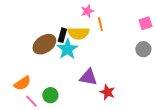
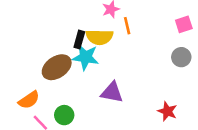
brown ellipse: (44, 44) -> (57, 67), moved
cyan star: (67, 49) -> (86, 57), turned -30
red star: (107, 92) -> (167, 111), moved

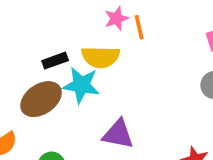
orange line: (127, 26) -> (139, 27), moved
black rectangle: (79, 40) -> (55, 61), moved, turned 54

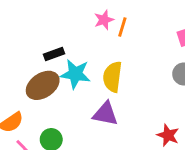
orange line: (139, 27) -> (122, 27), turned 30
yellow semicircle: (101, 57) -> (112, 77), moved, turned 96

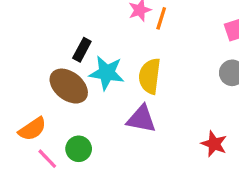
black rectangle: (54, 54) -> (82, 50), turned -42
brown ellipse: (43, 85) -> (69, 86), turned 72

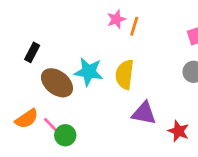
black rectangle: (82, 50) -> (32, 52), moved
purple triangle: (141, 119) -> (144, 113), moved
pink line: (47, 159) -> (51, 126), moved

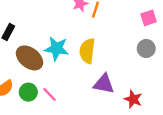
pink line: (51, 126) -> (50, 94), moved
green circle: (65, 135) -> (28, 92), moved

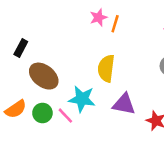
cyan star: (57, 48) -> (82, 99), moved

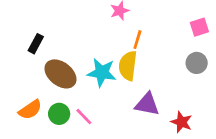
orange line: (115, 24) -> (137, 40), moved
cyan star: (82, 99) -> (102, 73), moved

